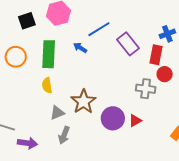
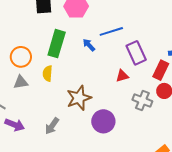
orange circle: (16, 57) -> (21, 57), moved
gray triangle: (57, 113) -> (21, 82), moved
red triangle: (135, 121) -> (122, 76), moved

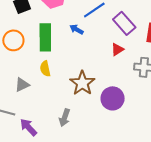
orange circle: (21, 57) -> (13, 40), moved
purple arrow: (15, 125) -> (28, 127), turned -138

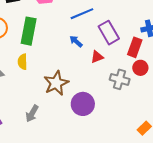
blue arrow: (77, 29) -> (76, 41), moved

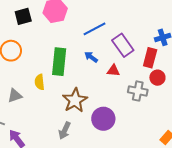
green rectangle: (29, 31) -> (59, 62), moved
red triangle: (97, 57) -> (113, 71), turned 32
gray arrow: (32, 114) -> (65, 131), moved

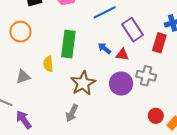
blue arrow: (91, 57) -> (104, 48), moved
red circle: (157, 78) -> (156, 116), moved
purple circle: (103, 119) -> (121, 84), moved

